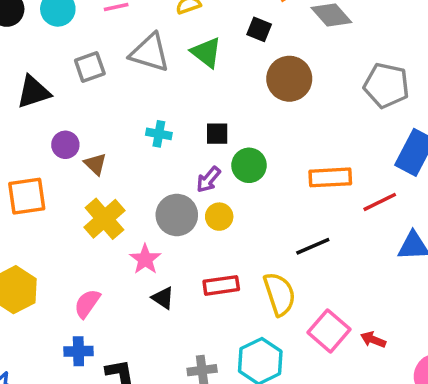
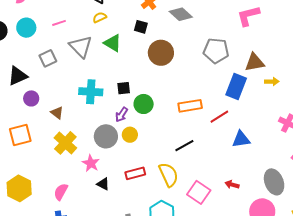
gray triangle: (150, 53) -> (81, 47), turned 35
cyan cross: (159, 134) -> (91, 92), size x1.6
purple circle: (65, 145) -> (31, 98), moved
red arrow: (373, 340) -> (232, 185), moved

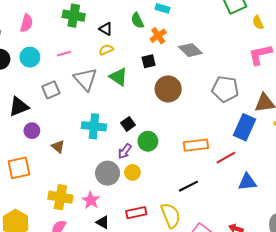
black square: (141, 27) -> (149, 61), turned -32
black square: (124, 88) -> (128, 124), turned -32
yellow cross: (65, 143) -> (60, 197), moved, turned -35

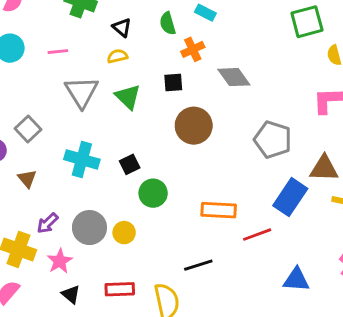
gray square: (51, 90) -> (28, 129), moved, turned -30
purple arrow: (125, 151) -> (47, 223), moved
blue triangle: (247, 182) -> (296, 280), moved

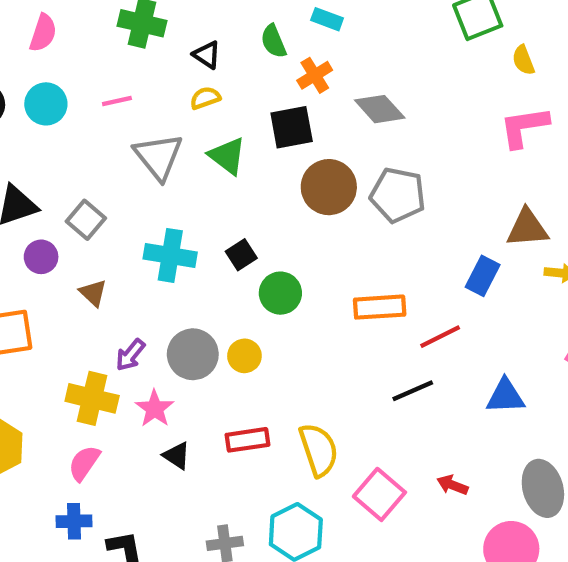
black square: (173, 83) -> (292, 127), size x1.5
gray pentagon: (273, 140) -> (398, 195), moved
blue rectangle: (290, 197) -> (483, 276), size x0.7
black line: (198, 265) -> (413, 391), moved

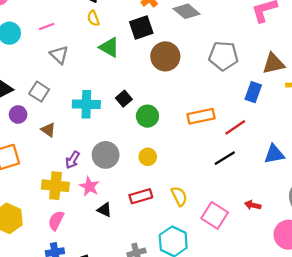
yellow semicircle: (205, 98) -> (93, 18), turned -84
gray triangle: (158, 157) -> (59, 55), moved, size x0.7
gray pentagon: (398, 195) -> (223, 56), moved
yellow circle: (244, 356) -> (148, 157), moved
yellow semicircle: (319, 450) -> (179, 196), size x0.7

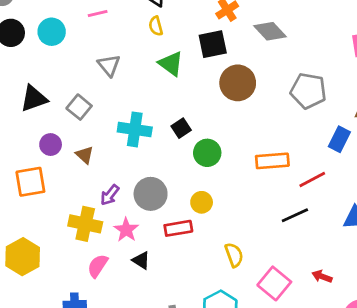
pink line: (47, 26) -> (98, 14), moved
purple circle: (18, 114) -> (51, 145), moved
red rectangle: (141, 196) -> (178, 228), moved
pink semicircle: (56, 221) -> (98, 266), moved

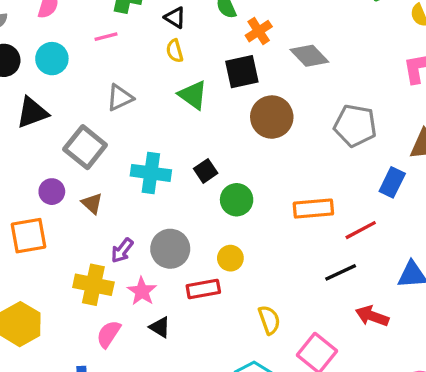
gray triangle: (109, 65) -> (120, 98), turned 45
black triangle: (34, 98) -> (32, 113), moved
gray square: (79, 107) -> (85, 147), size x1.4
red arrow: (322, 276) -> (372, 316), moved, size x1.4

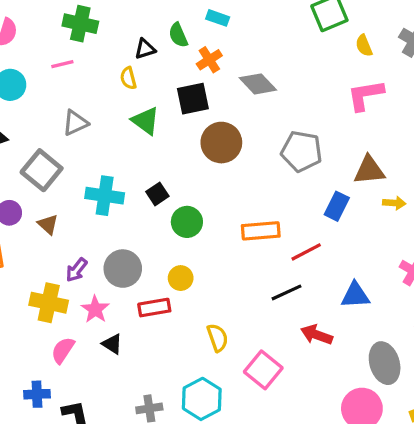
black triangle: (175, 18) -> (145, 49), moved, turned -50

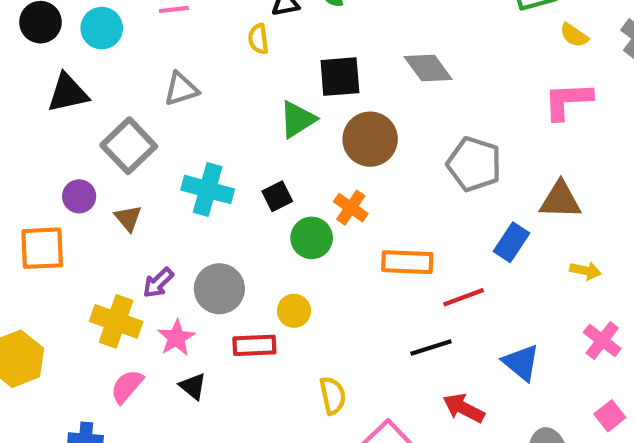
yellow semicircle: (364, 46) -> (574, 35), turned -40
orange cross: (209, 60) -> (351, 208), moved, turned -30
green triangle: (146, 121) -> (297, 119), moved, turned 44
yellow arrow: (394, 203) -> (585, 271), moved
blue triangle: (355, 295) -> (521, 363), turned 36

